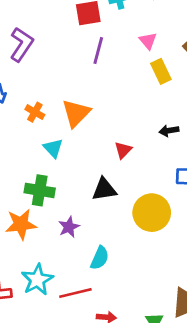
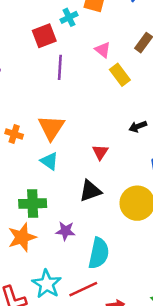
cyan triangle: (53, 148) -> (49, 161), moved
purple star: (69, 227) -> (65, 231), turned -30
cyan semicircle: (100, 258) -> (99, 253), size x1.4

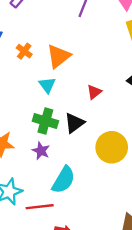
black triangle: (90, 191) -> (74, 123), turned -35
green cross: (33, 204) -> (45, 121), moved

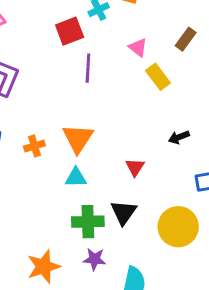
orange cross: (24, 51) -> (34, 146), turned -35
cyan triangle: (47, 85) -> (76, 178), turned -36

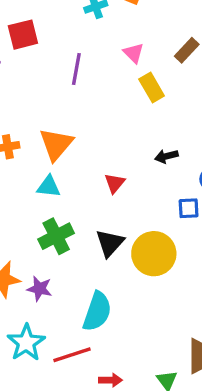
red square: (70, 31) -> (23, 35), moved
black triangle: (124, 212) -> (110, 243), moved
green cross: (88, 222) -> (56, 236), turned -32
purple star: (94, 259) -> (39, 289), moved

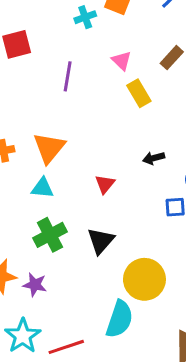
yellow circle: (154, 254) -> (144, 279), moved
cyan semicircle: (97, 311) -> (119, 319), moved

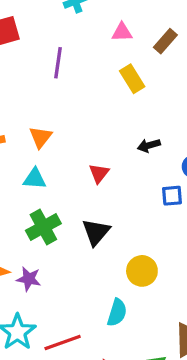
pink triangle: (122, 61) -> (122, 32), moved, turned -45
orange triangle: (49, 148) -> (41, 137), size x0.7
yellow circle: (144, 279) -> (142, 271), size x0.7
cyan semicircle: (119, 319) -> (117, 313), size x0.7

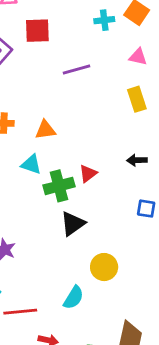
purple line: (58, 63) -> (76, 70), turned 52
orange triangle: (41, 137) -> (45, 130), turned 30
green cross: (43, 227) -> (59, 186), moved

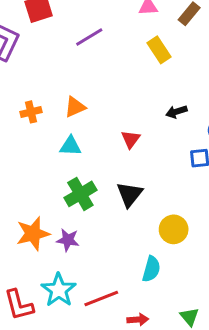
green cross: (59, 186) -> (80, 194), moved

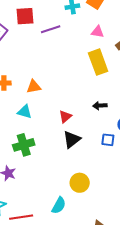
purple line: (89, 37) -> (51, 29), moved
yellow rectangle: (159, 50) -> (98, 62), size x1.4
black triangle: (129, 194) -> (72, 140), moved

